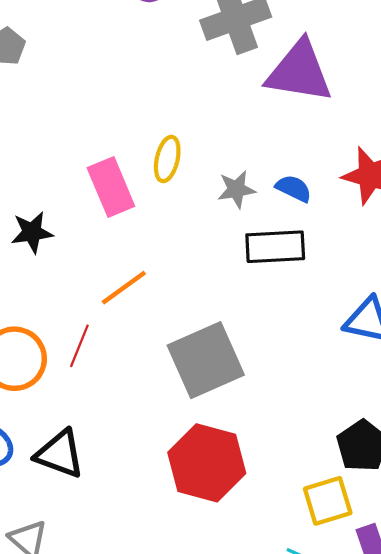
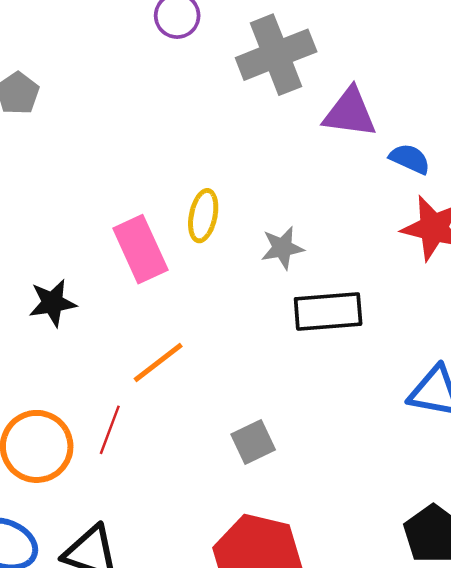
purple triangle: (299, 72) -> (350, 113), size x0.7
blue semicircle: (294, 188) -> (410, 159), moved
gray square: (206, 360) -> (253, 442), size x0.5

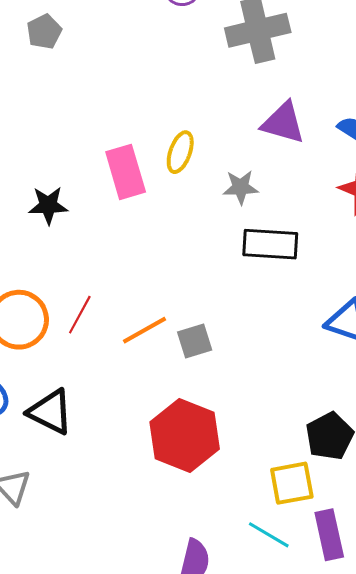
purple triangle: (350, 113) -> (283, 123), moved
orange line: (158, 362) -> (144, 330), moved

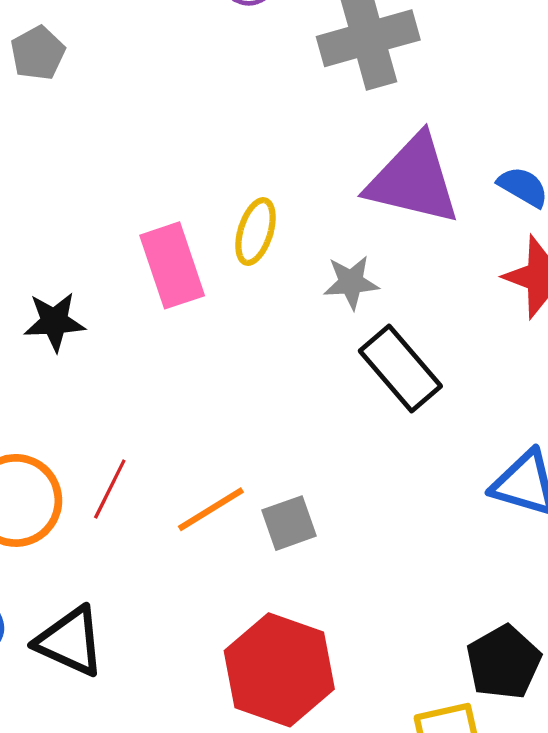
purple triangle: (283, 123) -> (413, 180), size x1.4
black rectangle: (270, 244) -> (400, 368), turned 48

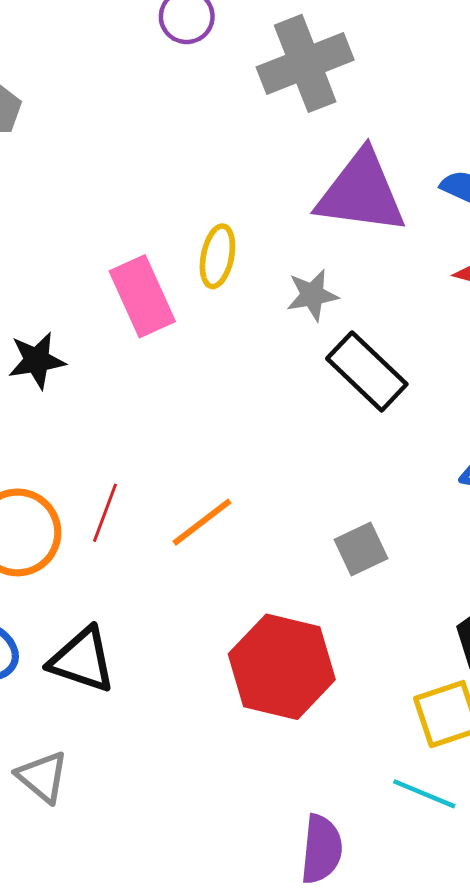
gray square: (289, 523) -> (361, 549), moved

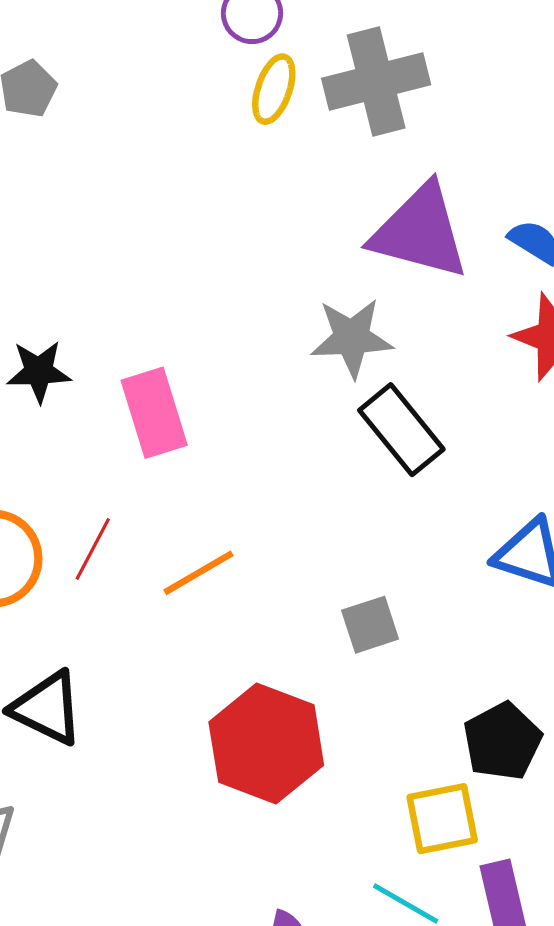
yellow ellipse: (217, 256) -> (274, 89), moved
gray star: (312, 295) -> (352, 338), size x1.4
pink rectangle: (142, 296) -> (154, 413), moved

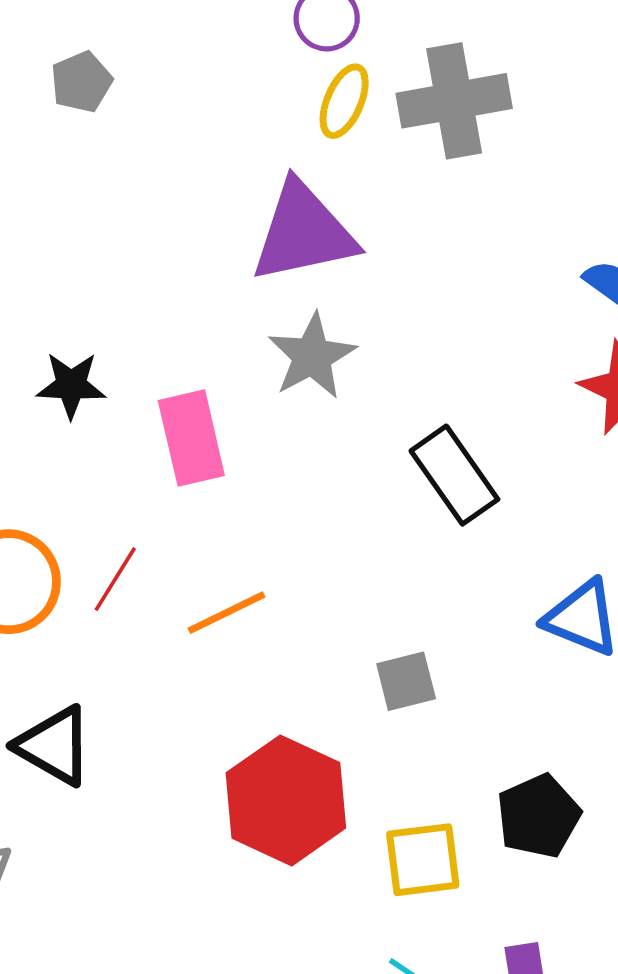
purple triangle: (420, 232) -> (303, 232), moved, turned -31
gray star: (352, 338) -> (312, 356), moved, turned -30
yellow square: (442, 819) -> (423, 860), moved

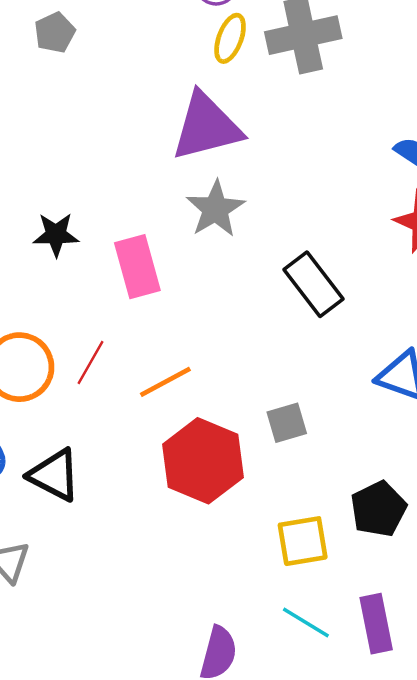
red hexagon: (286, 800) -> (203, 461), moved

